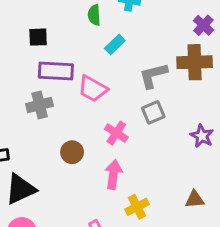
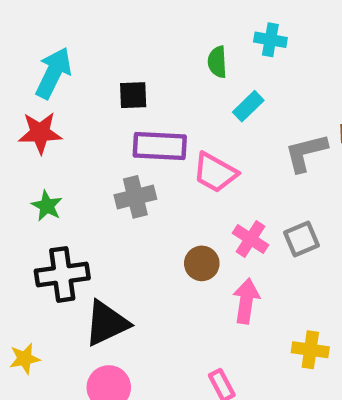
gray square: (153, 112) -> (301, 239), moved
brown circle: (72, 152) -> (202, 263), moved
yellow cross: (137, 207) -> (310, 350), moved, turned 35

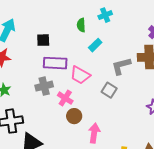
cyan cross: (270, 40) -> (105, 15), turned -32
pink cross: (250, 239) -> (65, 98), moved
gray square: (301, 239) -> (109, 90), moved, turned -35

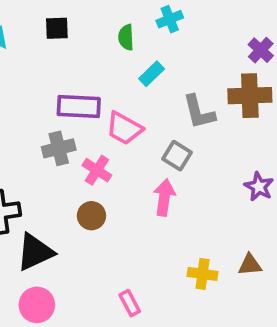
black square: (43, 40) -> (57, 28), moved
gray L-shape: (121, 66) -> (199, 112), turned -90
brown circle: (74, 116) -> (91, 216), moved
pink arrow: (94, 133) -> (164, 197), moved

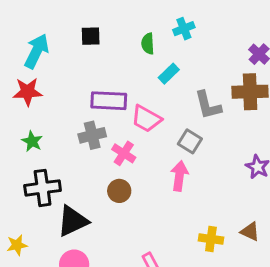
brown triangle: (250, 265) -> (250, 232), turned 30

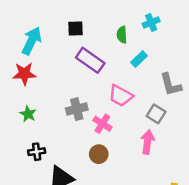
purple rectangle: (109, 101) -> (90, 60), moved, turned 32
black cross: (43, 188) -> (37, 152), size x0.6

